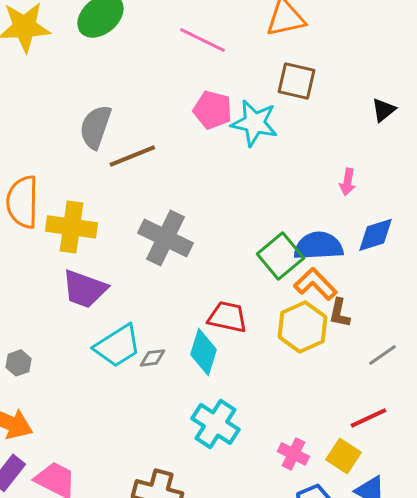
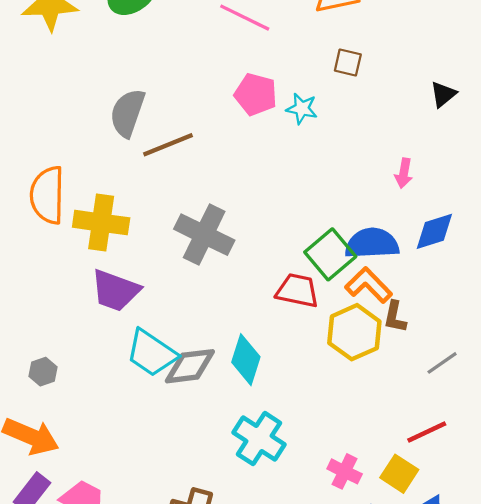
brown square: (296, 81) -> (348, 62), size x0.7
cyan star: (254, 123) -> (302, 109), size x0.6
red trapezoid: (227, 317) -> (297, 291), moved
cyan trapezoid: (117, 346) -> (152, 353), turned 66
gray diamond: (152, 358) -> (190, 366), size x1.8

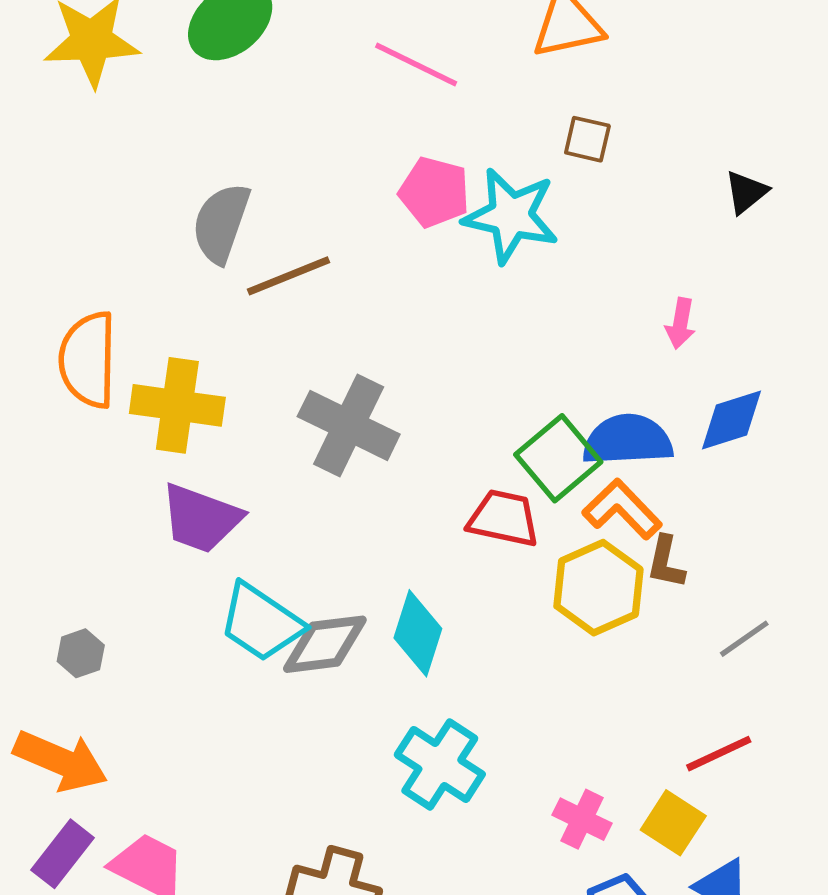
cyan star: (302, 109) -> (511, 216), size x1.8

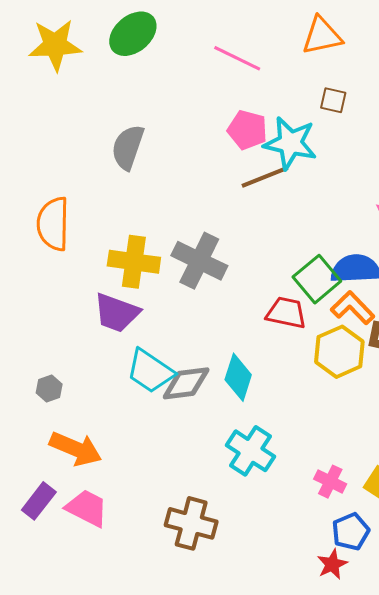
brown line: (288, 276) -> (265, 177), moved
yellow cross: (177, 405) -> (134, 262), moved
orange arrow: (61, 761) -> (76, 449), moved

